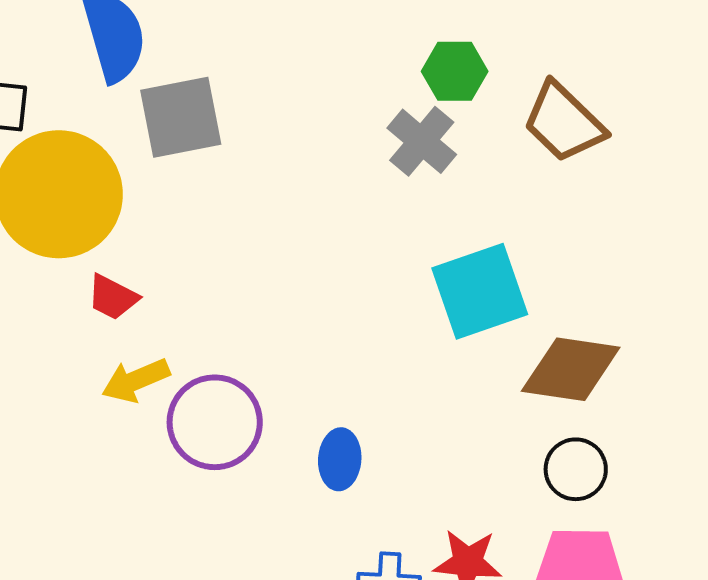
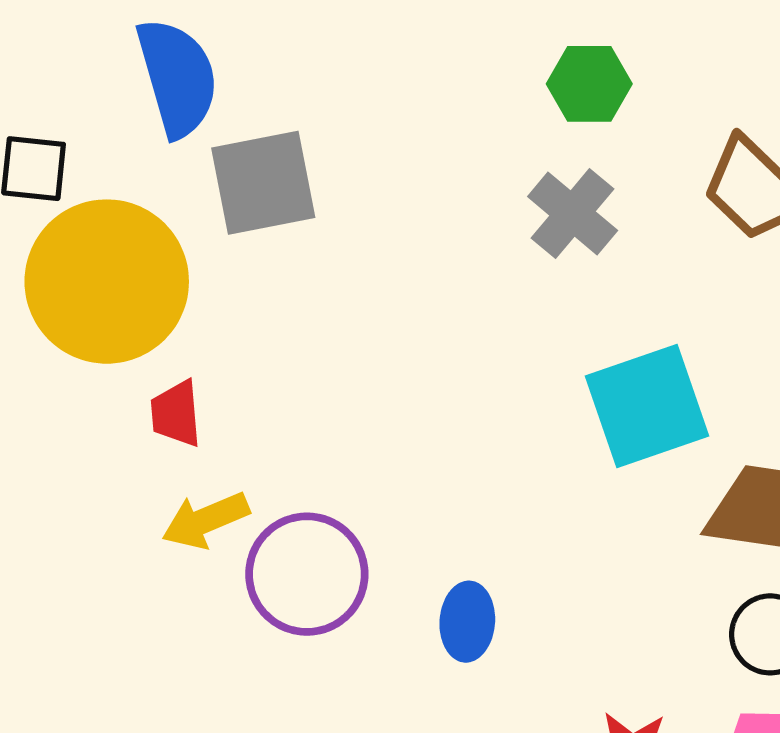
green hexagon: (455, 71) -> (589, 84), moved
red trapezoid: (113, 297) -> (176, 414), turned 58

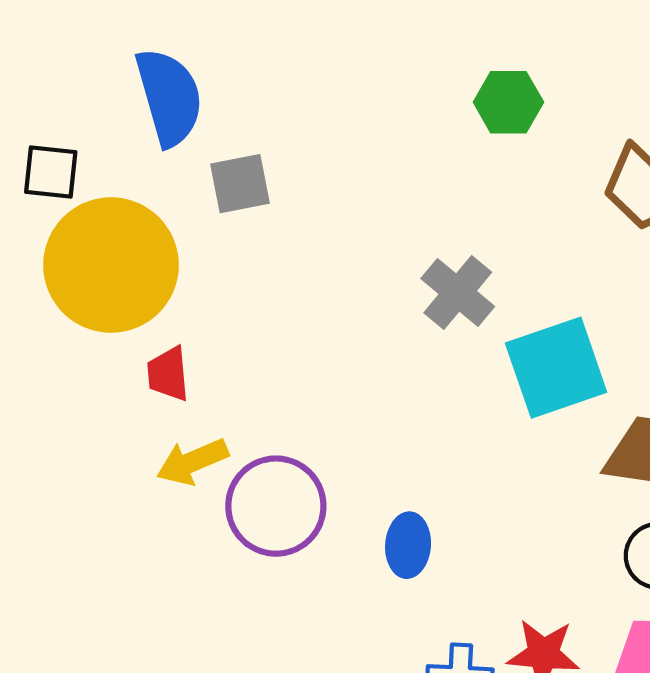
gray square: (263, 183) -> (240, 184), size x0.7
gray cross: (573, 214) -> (458, 293), moved

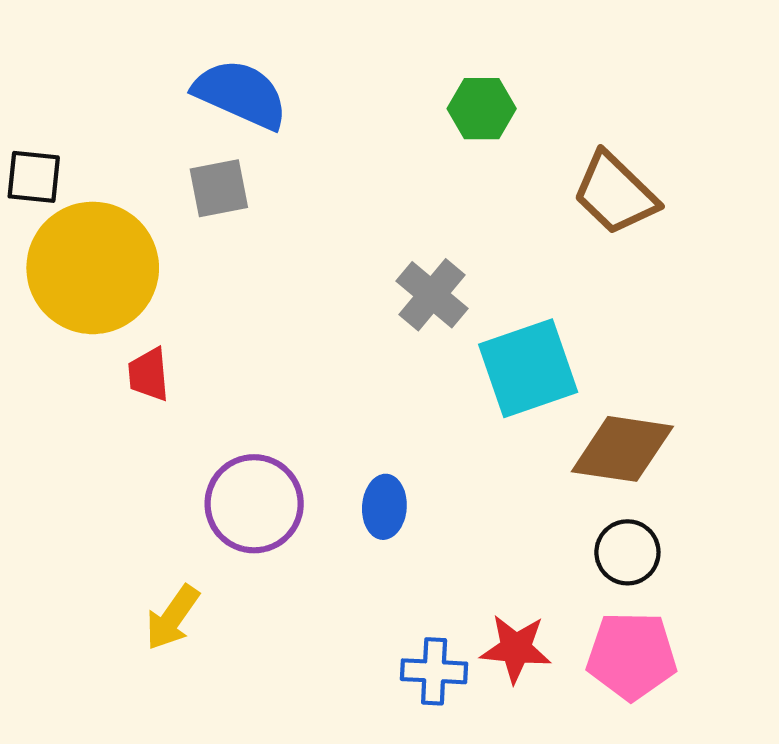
blue semicircle: (169, 97) -> (241, 94), moved, turned -50
yellow arrow: (192, 462) -> (172, 618), moved, turned -32
blue ellipse: (408, 545) -> (384, 507), moved

